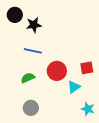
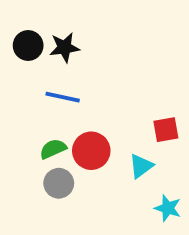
black circle: (15, 15) -> (28, 45), moved
red circle: (57, 71) -> (91, 151), moved
gray circle: (31, 108) -> (59, 183), moved

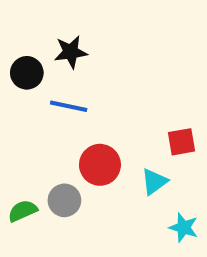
black circle: (28, 45) -> (27, 73), moved
green semicircle: (53, 149) -> (23, 211), moved

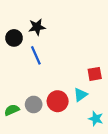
blue line: (69, 106) -> (36, 55), turned 54
red circle: (100, 165) -> (58, 101), moved

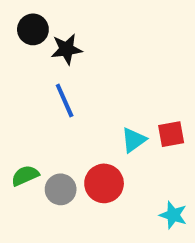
black circle: (14, 38) -> (33, 29), moved
cyan triangle: (81, 95) -> (134, 140), moved
green semicircle: (12, 110) -> (25, 176), moved

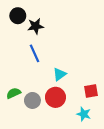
red square: (171, 134) -> (91, 91), moved
cyan triangle: (134, 140) -> (60, 74), moved
cyan star: (173, 215) -> (84, 114), moved

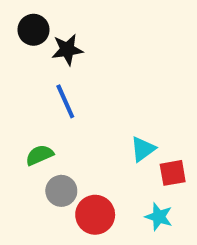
cyan triangle: (60, 74) -> (143, 149), moved
green semicircle: (14, 93) -> (39, 155), moved
red circle: (55, 97) -> (95, 215), moved

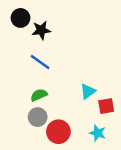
blue line: (65, 101) -> (40, 62), turned -30
green semicircle: (39, 155) -> (39, 95), moved

